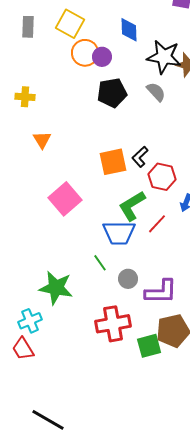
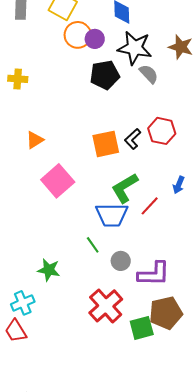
black star: (164, 57) -> (135, 48), moved
orange triangle: (42, 140) -> (35, 140), moved, turned 30
red hexagon: (162, 177) -> (162, 131), moved
green star: (56, 288) -> (49, 270), size x0.7
red cross: (113, 324) -> (106, 306), turned -32

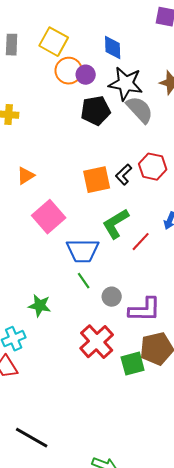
gray semicircle: (149, 74) -> (140, 110), size x1.4
blue trapezoid: (112, 215) -> (83, 251), moved

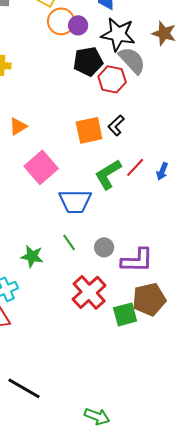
red hexagon: (153, 167) -> (112, 79), moved
red line: (141, 242) -> (135, 167), moved
green line: (84, 281) -> (69, 242), moved

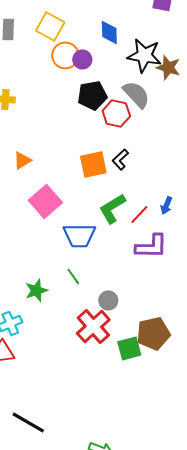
black star: (118, 34) -> (144, 55), moved
red line: (135, 167) -> (139, 214), moved
gray circle: (104, 247) -> (108, 300), moved
green star: (32, 256) -> (36, 290), turned -30
purple L-shape: (137, 260) -> (151, 246), moved

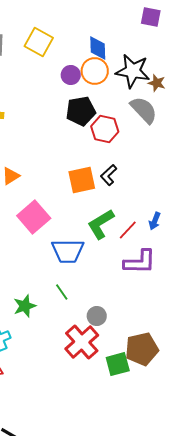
orange circle: (65, 55) -> (95, 71), moved
brown star: (168, 67) -> (157, 83), size x0.7
gray semicircle: (136, 94) -> (144, 110), moved

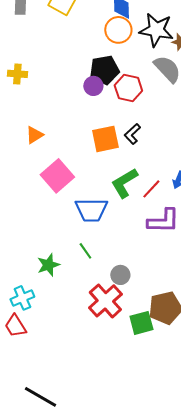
purple circle: (71, 75) -> (93, 86), moved

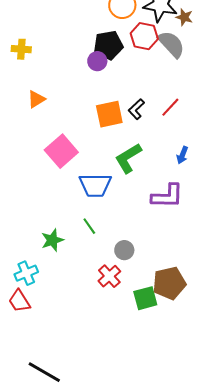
red hexagon: (128, 88) -> (144, 36), moved
orange triangle: (34, 135) -> (36, 99), moved
red line: (151, 189) -> (170, 107), moved
red cross: (105, 301) -> (109, 276), size x0.7

